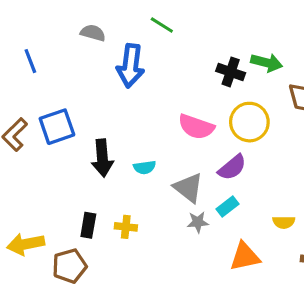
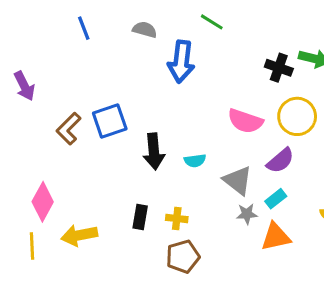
blue line: (30, 61) -> (84, 28), moved
orange triangle: (245, 257) -> (276, 237), moved
brown pentagon: (69, 266) -> (183, 257), moved

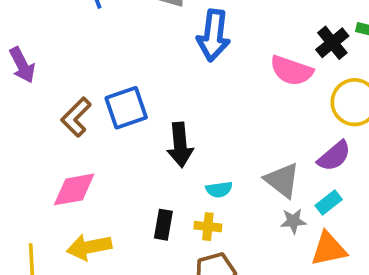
black cross: (279, 68) -> (332, 43), turned 32
pink semicircle: (245, 121) -> (291, 71), moved
cyan semicircle: (195, 161) -> (219, 189), moved
pink diamond: (43, 202) -> (74, 189), moved, turned 51

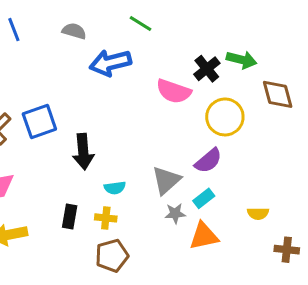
blue arrow: (213, 35) -> (110, 63), turned 69
gray triangle: (282, 180) -> (166, 180), turned 40

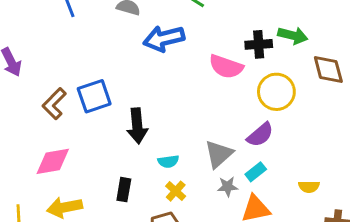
black cross: (207, 69) -> (259, 44), turned 35
yellow cross: (106, 218) -> (176, 191), moved, turned 36

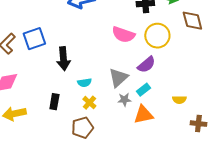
pink semicircle: (226, 67) -> (123, 35), moved

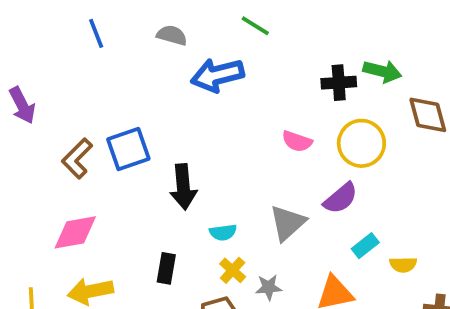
pink semicircle: (123, 35) -> (297, 141), size x0.7
cyan rectangle: (143, 90) -> (365, 246), moved
gray star: (124, 100) -> (269, 287), moved

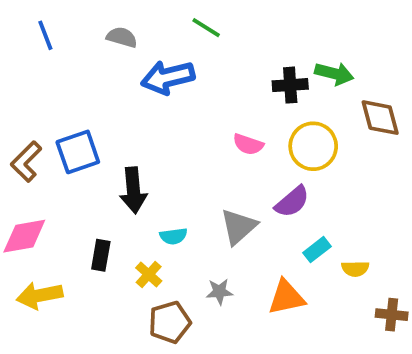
black rectangle: (166, 268) -> (101, 255), moved
yellow cross: (233, 270) -> (149, 274), moved

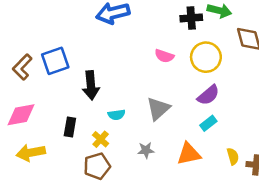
purple semicircle: (292, 202) -> (208, 95), moved
yellow semicircle: (355, 269) -> (233, 156), moved, turned -105
brown pentagon: (170, 322) -> (97, 166), moved

